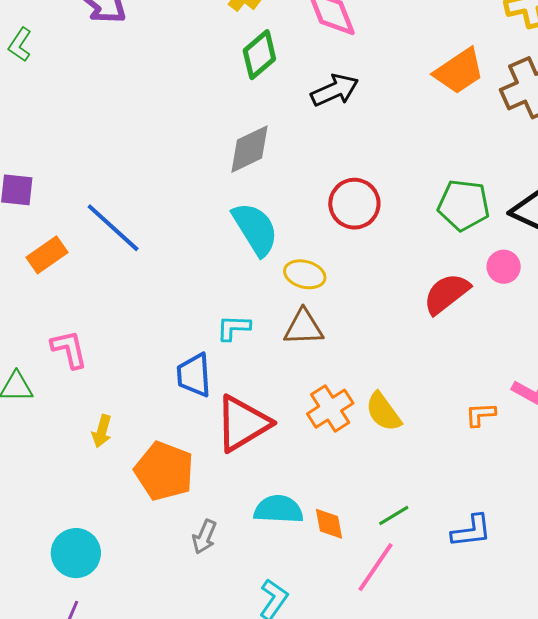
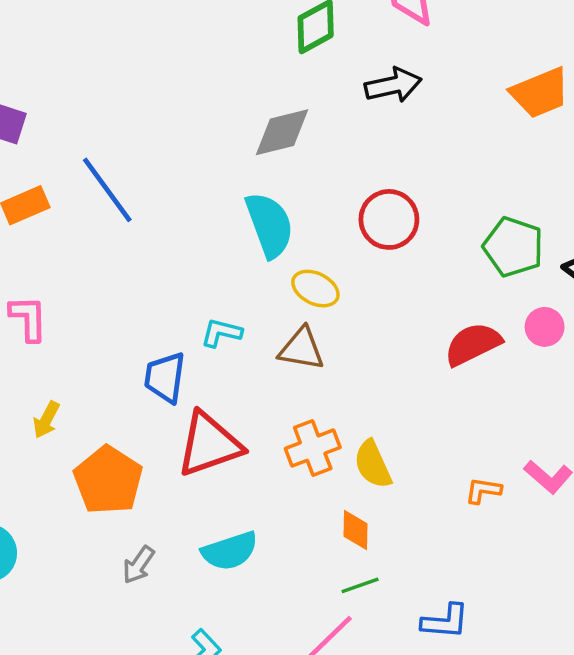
cyan semicircle: (279, 509) -> (230, 551), turned 147
orange diamond: (329, 524) -> (355, 530), moved

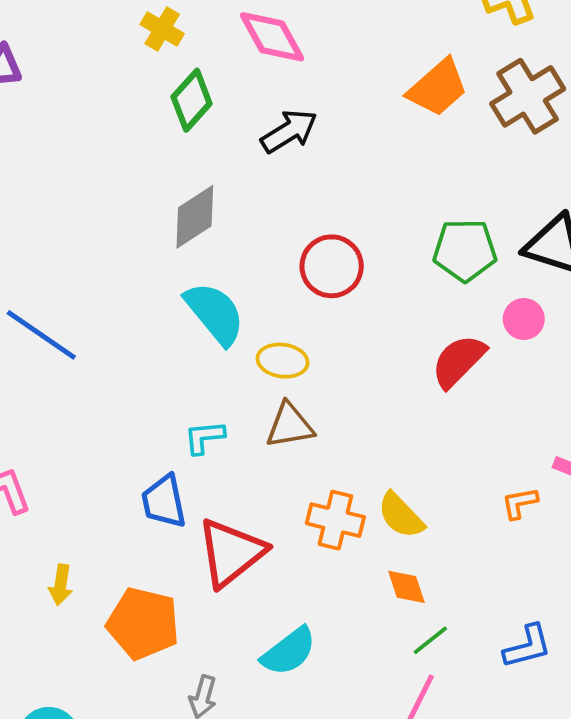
orange cross: (313, 448) -> (335, 520), turned -36

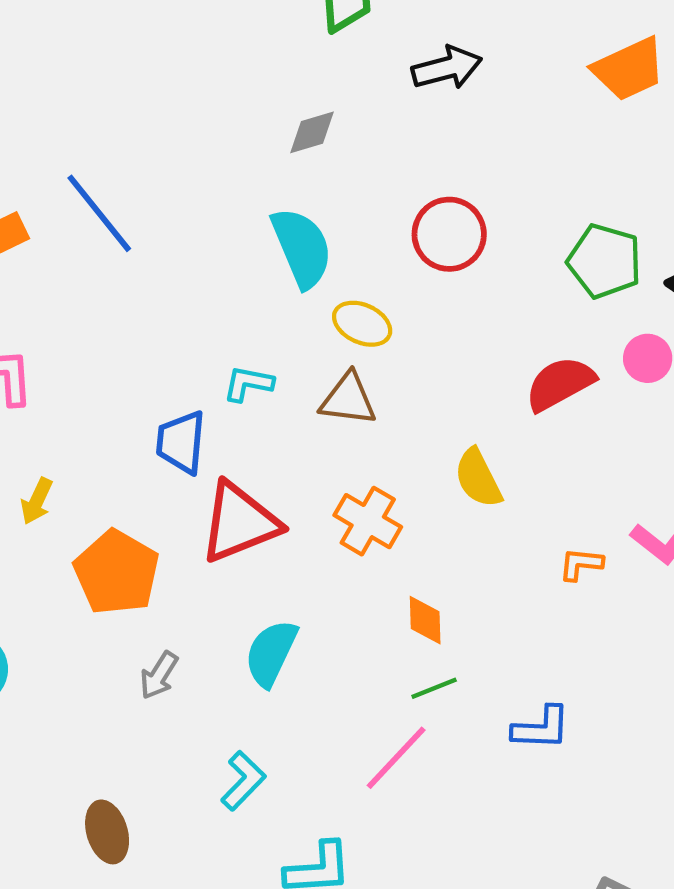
gray diamond: (195, 217) -> (312, 132), size x0.7
yellow semicircle: (401, 515) -> (478, 478), moved
cyan semicircle: (289, 651) -> (271, 653), turned 136

